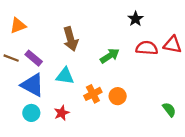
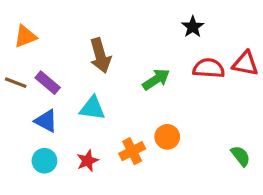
blue triangle: (32, 85) -> (46, 121), size x0.7
orange cross: (93, 94) -> (132, 151), moved

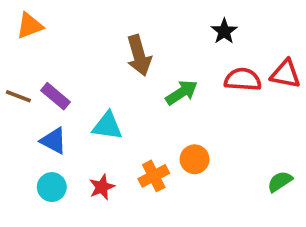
orange triangle: (25, 36) -> (30, 26), moved
brown arrow: (100, 55) -> (139, 55), moved
green semicircle: (241, 156) -> (280, 181), turned -85

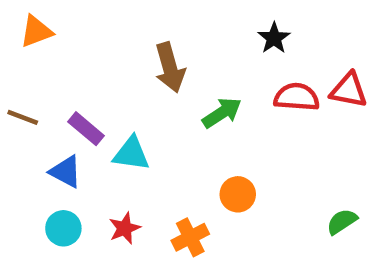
purple rectangle: (55, 96) -> (86, 129), moved
orange cross: (154, 176) -> (190, 237), moved

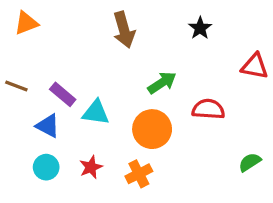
brown arrow: (170, 68) -> (124, 30), moved
red semicircle: (297, 97) -> (208, 109), moved
orange circle: (238, 194) -> (152, 129), moved, size x1.5

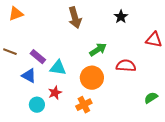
cyan circle: (46, 167) -> (37, 105), moved
red star: (91, 167) -> (55, 93), moved

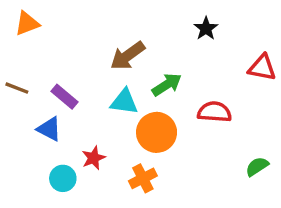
brown arrow: (75, 18) -> (128, 56), moved, turned 70
cyan triangle: (58, 68) -> (124, 102), moved

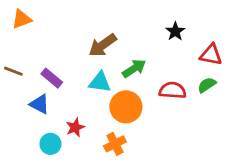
black star: (206, 28) -> (175, 31), moved
green semicircle: (257, 166) -> (207, 85), moved

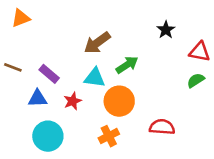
red semicircle: (173, 90) -> (162, 127), moved
blue triangle: (40, 104) -> (38, 99), turned -30
red star: (75, 127) -> (73, 101), moved
cyan circle: (50, 144) -> (48, 136), size x1.5

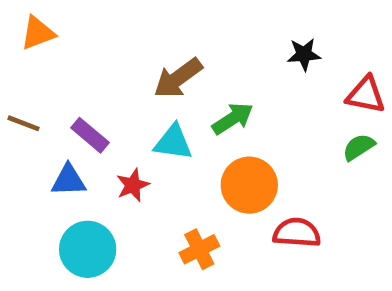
black star: (166, 30) -> (304, 54), turned 30
orange circle: (119, 101) -> (249, 185), moved

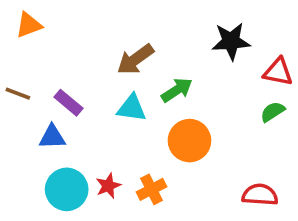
black star: (304, 54) -> (231, 41), size x1.5
red star: (133, 185) -> (108, 186), moved
red semicircle: (297, 233) -> (260, 195), moved

